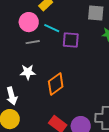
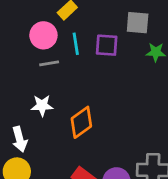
cyan line: (52, 28) -> (76, 44), turned 56
purple square: (71, 40) -> (107, 45), moved

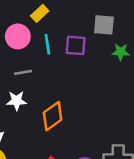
gray line: (49, 63) -> (23, 72), moved

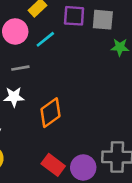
cyan line: (47, 44) -> (45, 39), turned 60
purple square: (76, 45) -> (74, 16), moved

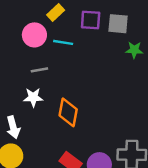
cyan line: (45, 39) -> (63, 42), turned 48
orange diamond: (51, 113) -> (68, 112), turned -44

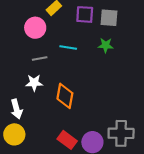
cyan line: (63, 42) -> (68, 47), moved
green star: (134, 50) -> (106, 45), moved

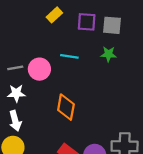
pink circle: (35, 28) -> (39, 69), moved
gray line: (40, 59) -> (15, 68), moved
white star: (34, 83) -> (16, 93), moved

